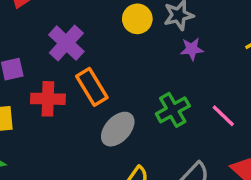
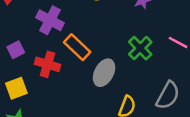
red cross: (48, 99) -> (48, 64), turned 30

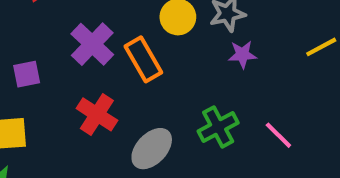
orange rectangle: (77, 47) -> (143, 59), moved
red cross: (48, 64) -> (97, 114), moved

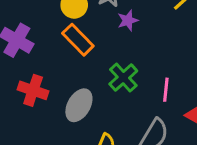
orange rectangle: (143, 59) -> (78, 40), moved
pink line: (278, 135) -> (166, 90), moved, turned 65

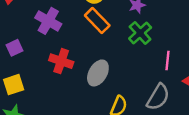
green cross: (123, 78) -> (140, 33), moved

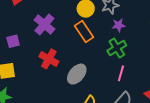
pink line: (168, 61) -> (121, 73), moved

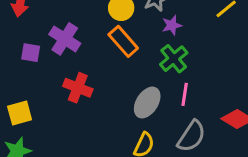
purple square: (13, 41) -> (31, 53), moved, turned 32
gray ellipse: (77, 74) -> (147, 103), moved

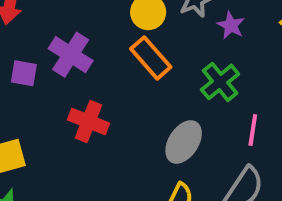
purple star: (172, 25) -> (231, 25), moved, turned -30
pink line: (185, 94) -> (253, 130), moved

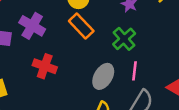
pink line: (253, 130) -> (135, 71), moved

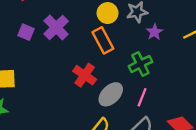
red cross: (45, 66) -> (85, 75), moved

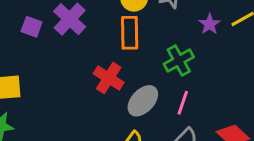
purple star: (154, 32) -> (210, 24), moved
orange rectangle: (103, 40) -> (130, 33), turned 30

